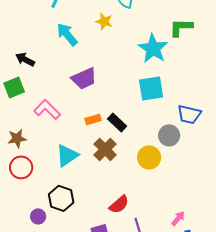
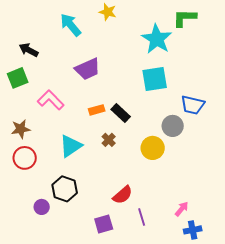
brown cross: (105, 149) -> (109, 140), size x0.6

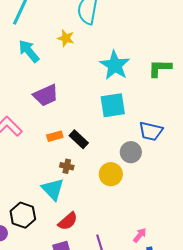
green L-shape: (185, 18) -> (160, 68), moved
brown cross: (109, 140) -> (67, 166), turned -32
cyan triangle: (71, 146) -> (53, 189), moved, turned -40
red semicircle: (123, 195) -> (68, 221), moved

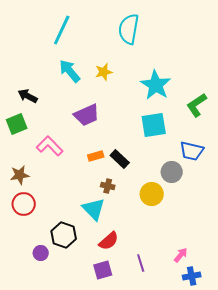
yellow star: (66, 38) -> (104, 72), moved, turned -30
green L-shape: (160, 68) -> (197, 105), moved, turned -35

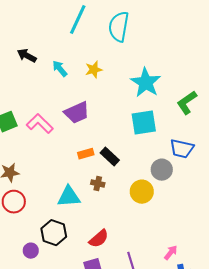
cyan line: (62, 30) -> (78, 20), moved
cyan arrow: (70, 71) -> (60, 69), size x0.7
black arrow: (28, 96) -> (27, 56), moved
pink L-shape: (50, 146) -> (40, 124), moved
cyan triangle: (94, 209) -> (69, 197), moved, turned -50

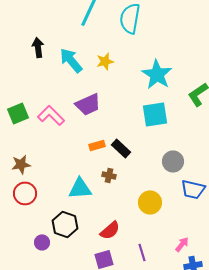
black arrow: (27, 56) -> (38, 47), turned 54
cyan arrow: (60, 69) -> (71, 60), size x1.5
blue trapezoid: (182, 149) -> (193, 189), moved
yellow circle: (142, 192) -> (150, 202), moved

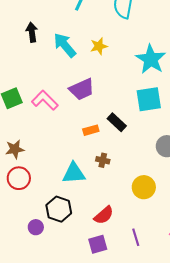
black rectangle: (121, 148) -> (117, 122), moved

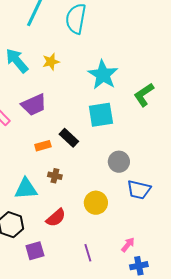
red semicircle: (104, 215) -> (56, 218), moved
purple square: (98, 244) -> (35, 251), moved

